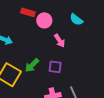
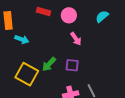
pink circle: (44, 20) -> (69, 15), moved
cyan semicircle: (76, 20) -> (102, 16), moved, turned 104

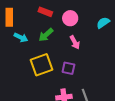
green arrow: (49, 64) -> (46, 35), moved
yellow square: (27, 74) -> (41, 65), moved, turned 35

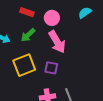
cyan semicircle: (103, 23) -> (85, 13), moved
pink arrow: (75, 42) -> (57, 42), size x1.6

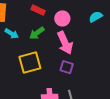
purple square: (51, 68) -> (67, 67), moved

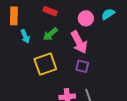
pink circle: (62, 18) -> (86, 18), moved
cyan arrow: (12, 34) -> (25, 36), turned 40

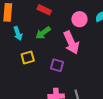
yellow square: (45, 64) -> (28, 57), moved, size x0.6
purple square: (82, 66) -> (57, 65), moved

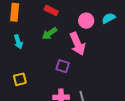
cyan arrow: (18, 33) -> (18, 42), moved
yellow square: (28, 57) -> (20, 79), moved

